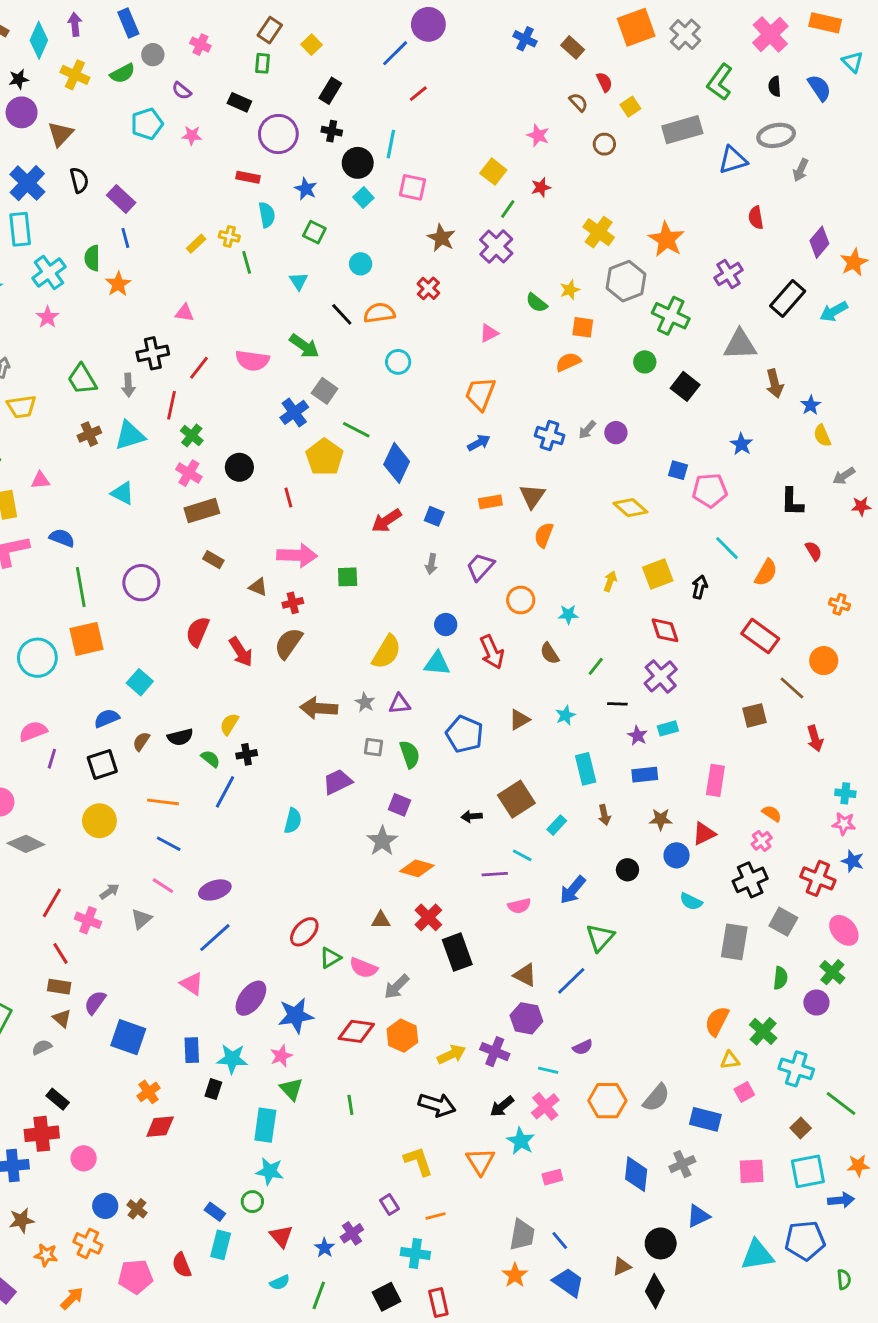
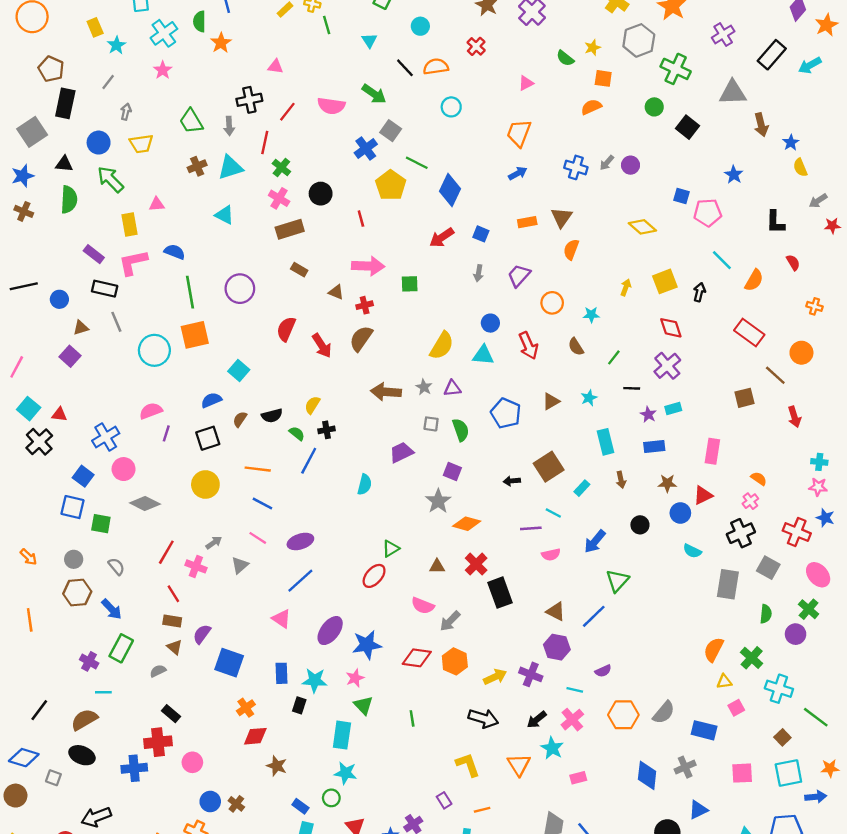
green triangle: (330, 958) -> (391, 549), moved
brown star: (22, 1220) -> (277, 766), moved, turned 30

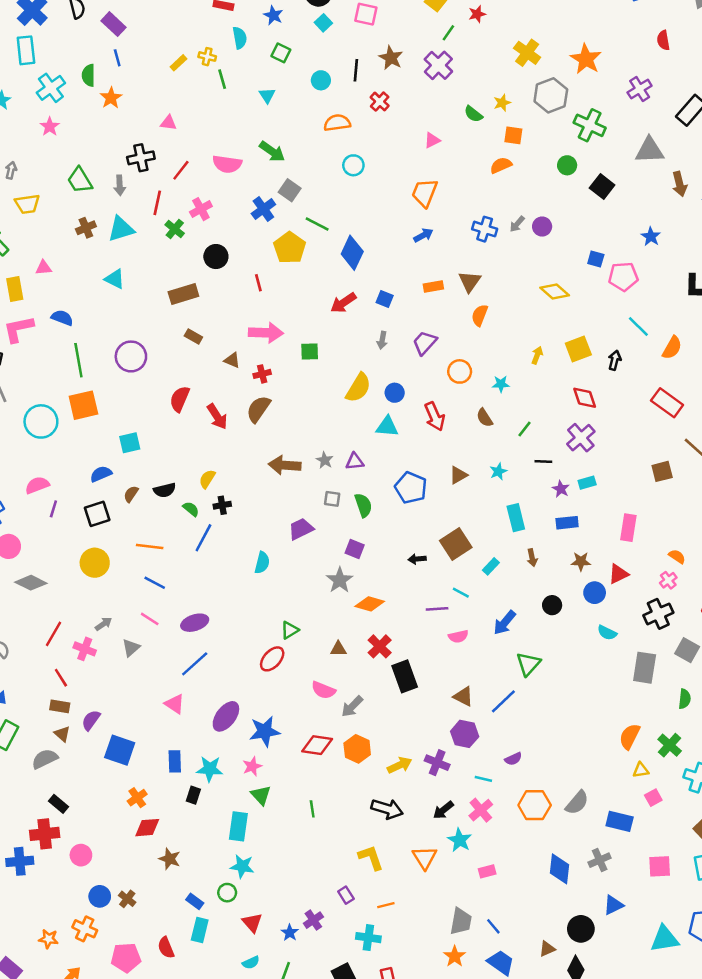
black line: (405, 68) -> (356, 70), moved, turned 48
pink cross: (279, 198) -> (201, 209), moved, turned 30
yellow semicircle: (442, 346) -> (358, 388), moved
cyan square: (239, 371) -> (130, 443), turned 36
gray semicircle: (158, 671) -> (45, 759), size x1.5

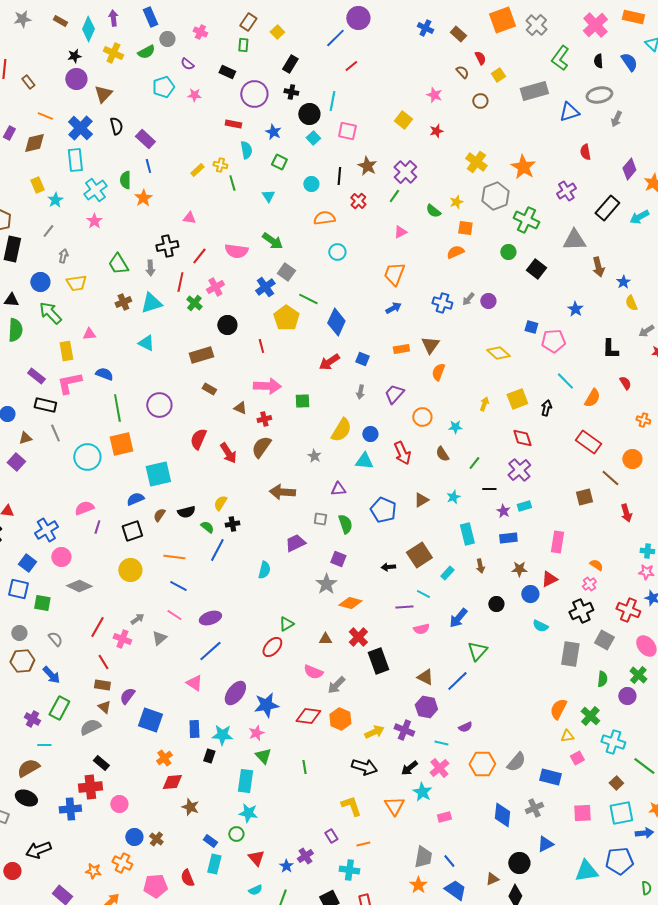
green line: (448, 33) -> (394, 196), moved
cyan square: (130, 443) -> (158, 474), size x1.5
gray star: (325, 460) -> (314, 456), moved

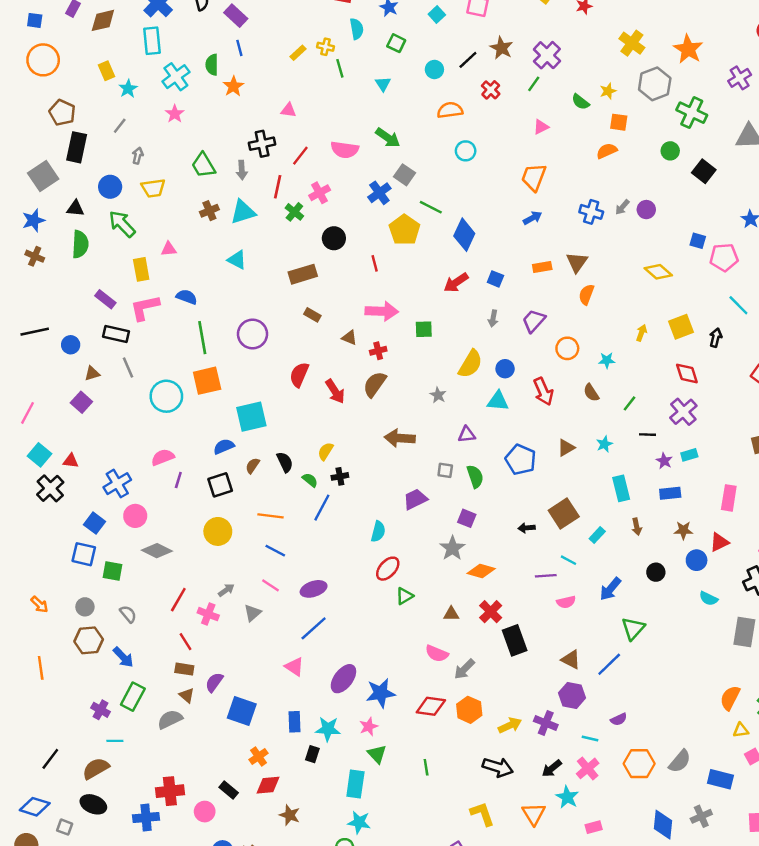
black line: (339, 176) -> (468, 60), turned 42
black semicircle: (186, 512) -> (285, 462), turned -102
red ellipse: (272, 647) -> (388, 569), moved
black rectangle: (101, 763) -> (229, 790), moved

